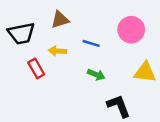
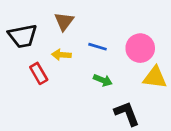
brown triangle: (60, 20) -> (64, 21), turned -36
pink circle: (131, 30) -> (140, 48), moved

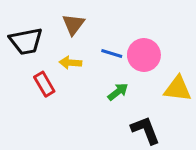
pink circle: (140, 48) -> (144, 55), moved
green arrow: (103, 80) -> (118, 92), turned -60

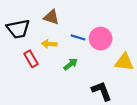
brown triangle: (73, 24) -> (51, 17), turned -49
green arrow: (118, 92) -> (71, 64), moved

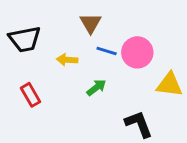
brown triangle: (51, 17) -> (91, 23), moved, turned 42
red rectangle: (31, 59) -> (31, 95), moved

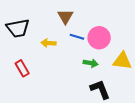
green arrow: (96, 88) -> (91, 63), moved, turned 48

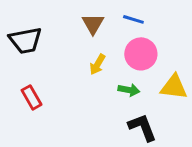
blue line: (77, 37) -> (133, 19), moved
yellow arrow: (48, 43) -> (97, 64), moved, turned -64

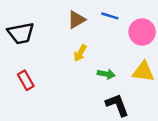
brown triangle: (93, 24) -> (76, 20), turned 30
pink circle: (141, 54) -> (142, 32), moved

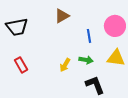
blue line: (110, 16) -> (89, 36), moved, turned 64
yellow arrow: (80, 53) -> (65, 65), moved

